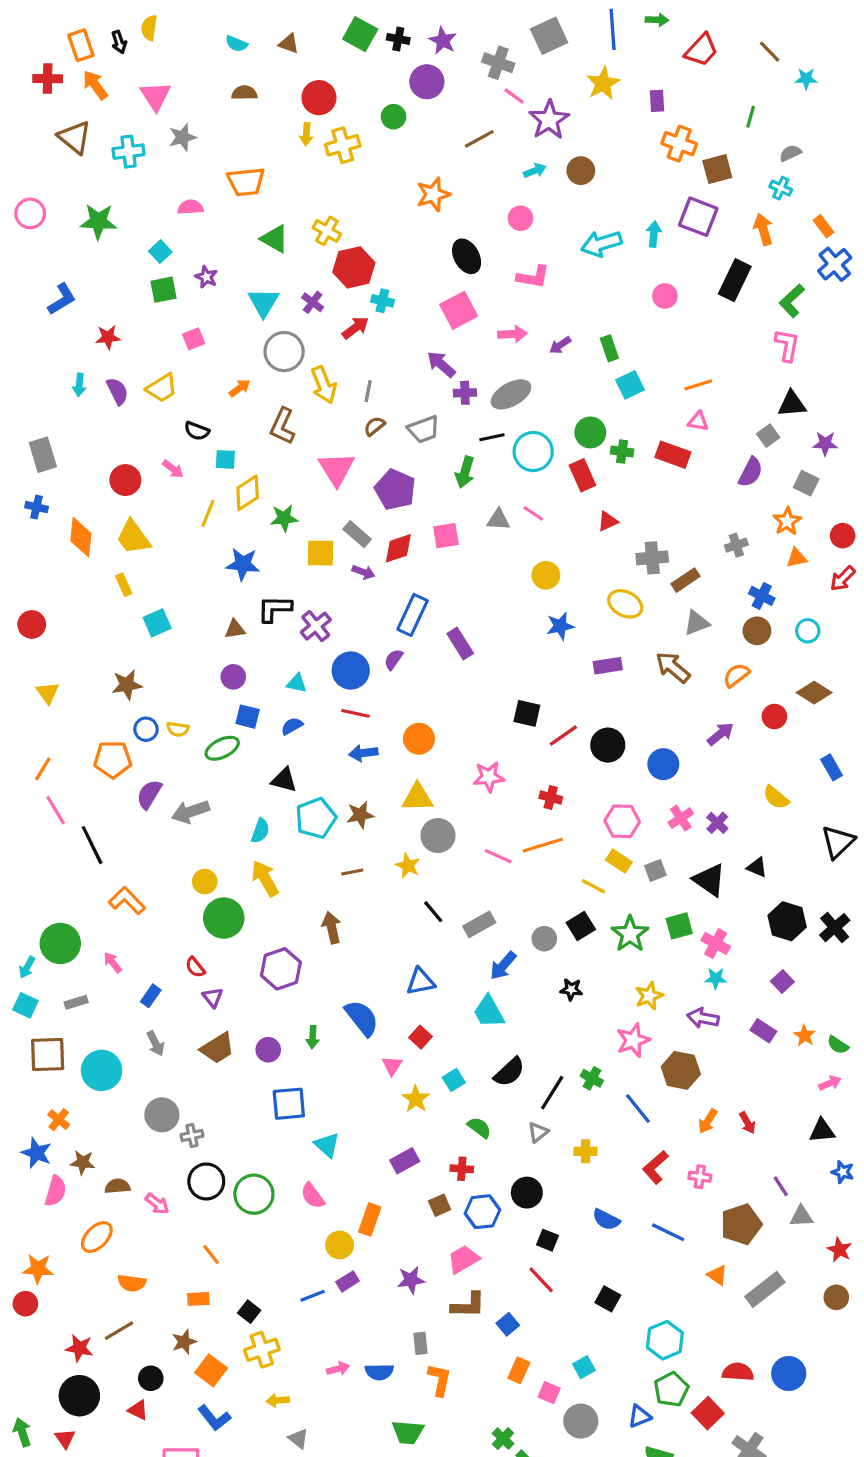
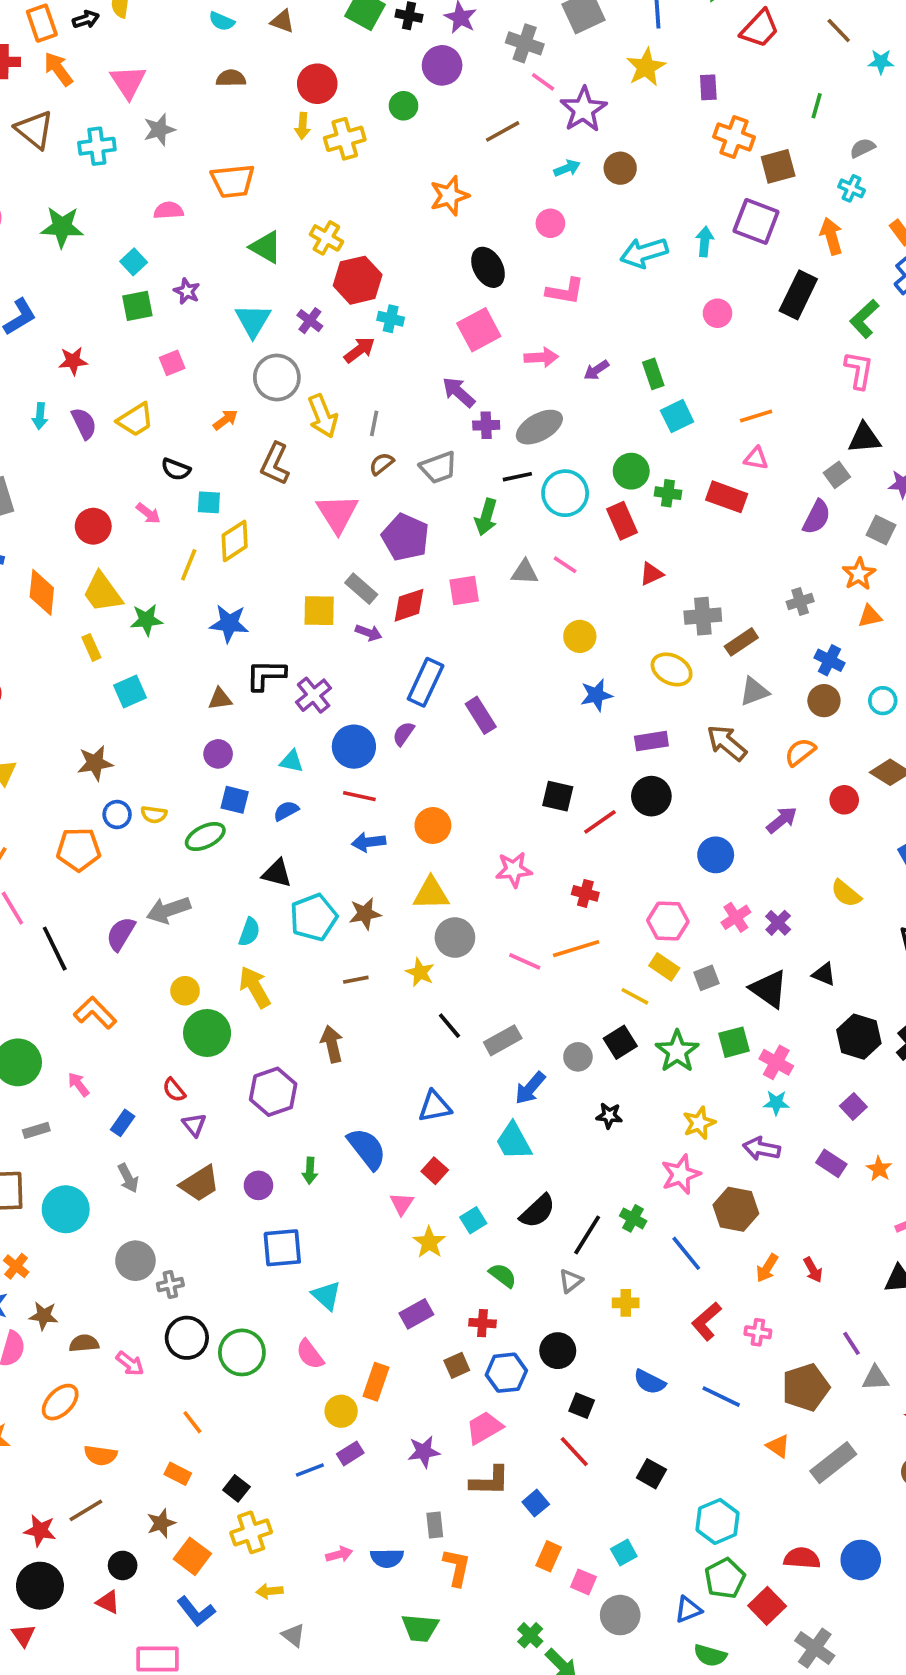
black arrow: (119, 42) -> (86, 19), turned -90
green star: (284, 518) -> (146, 620), moved
black circle: (608, 745) -> (651, 796), moved
purple semicircle: (149, 794) -> (121, 934), moved
orange rectangle: (198, 1299) -> (178, 1474), turned 30

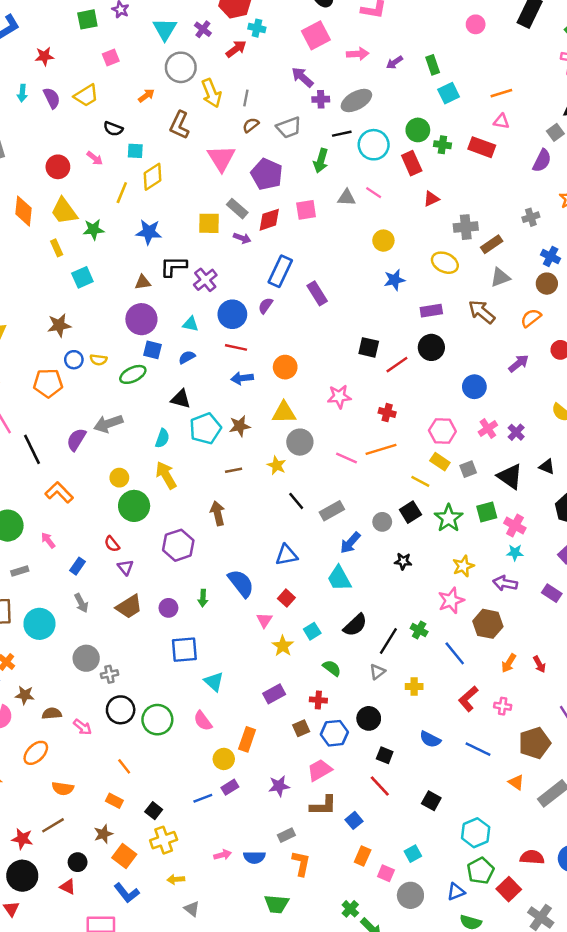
purple circle: (218, 754) -> (141, 319), size x1.6
gray rectangle: (435, 1525) -> (286, 835), turned 70

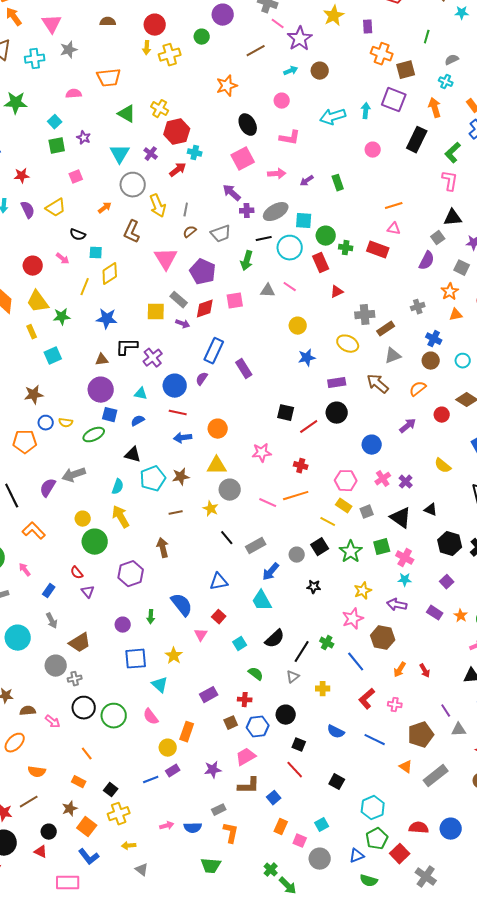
cyan square: (449, 93) -> (304, 221), moved, turned 30
brown trapezoid: (129, 607) -> (80, 643), moved
yellow star: (283, 646) -> (174, 656), moved

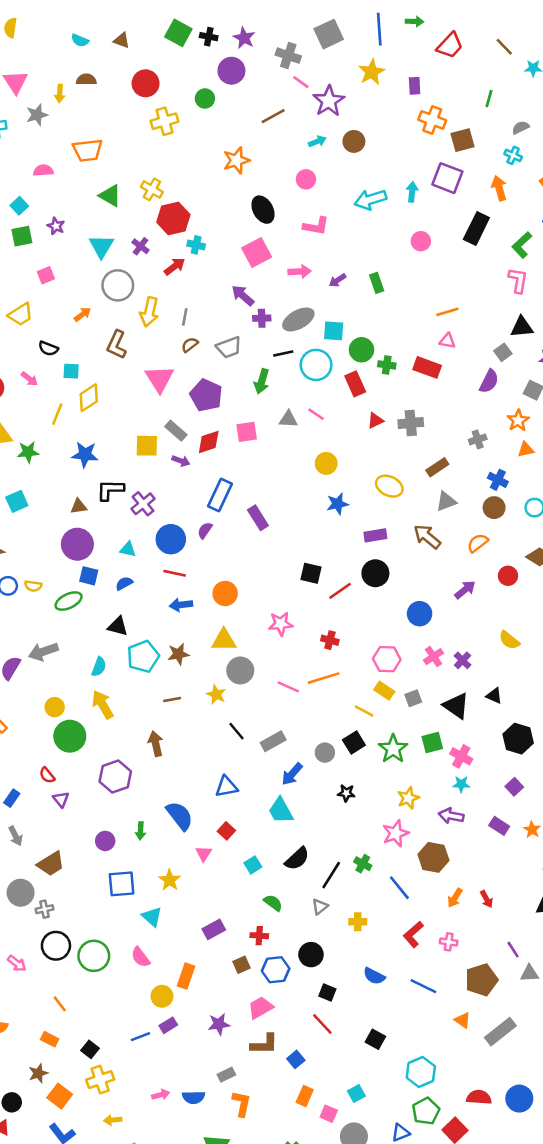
yellow arrow: (147, 48) -> (60, 93), moved
yellow arrow: (158, 206) -> (149, 312), turned 35
gray cross: (365, 315) -> (411, 423), moved

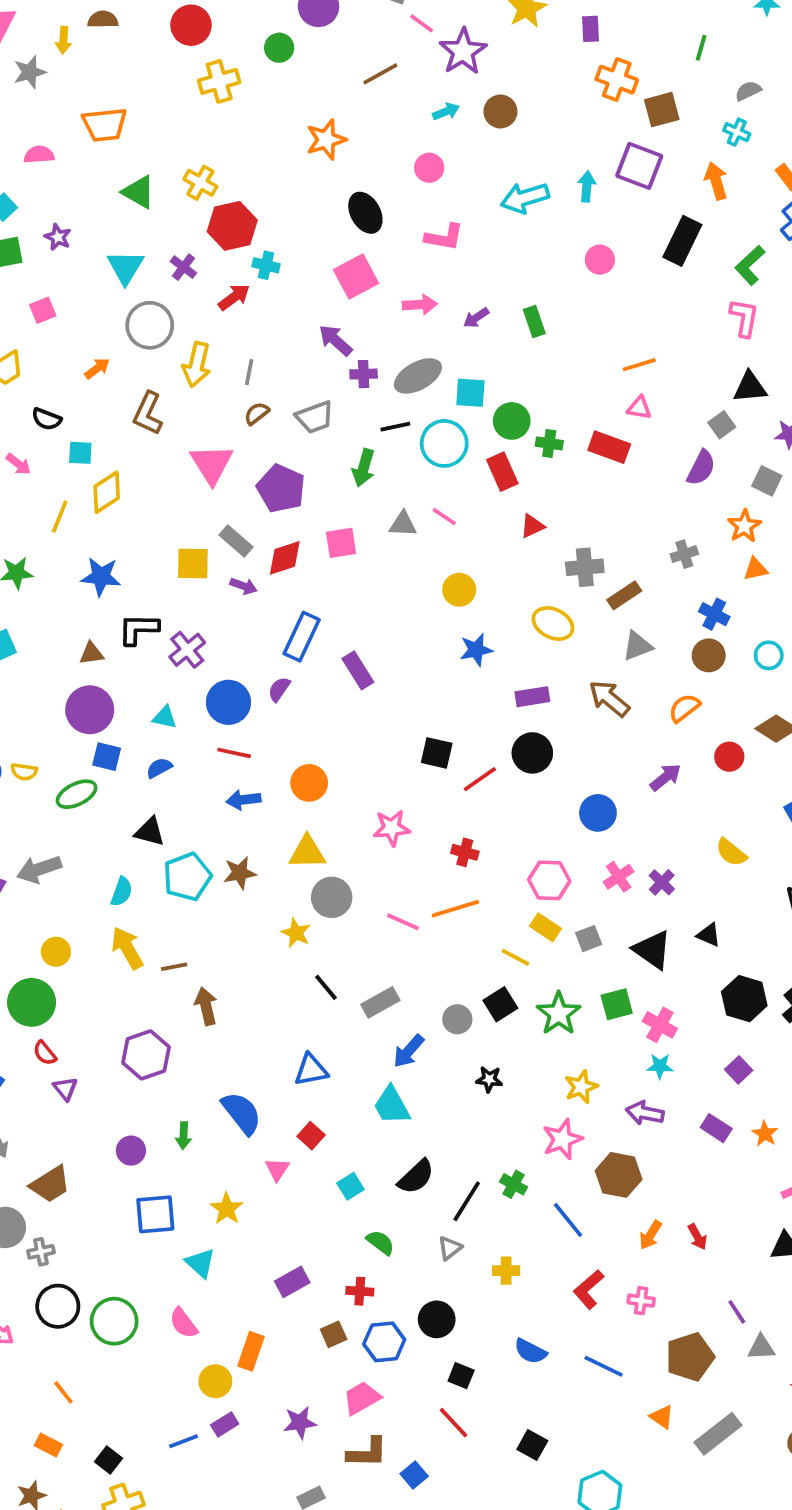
gray cross: (411, 423) -> (585, 567), moved
brown line: (172, 700) -> (174, 967), moved
green circle: (70, 736) -> (32, 1002), moved

